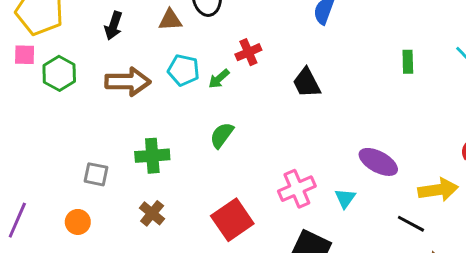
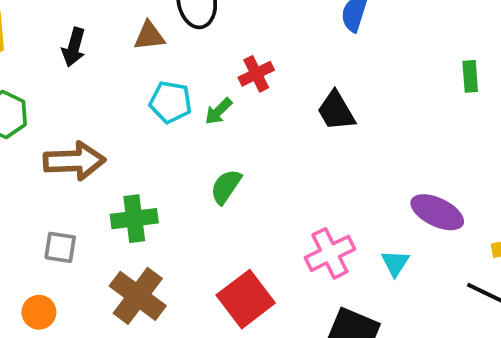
brown arrow: (128, 82) -> (74, 161), moved
brown cross: (152, 213) -> (138, 296), size x1.6

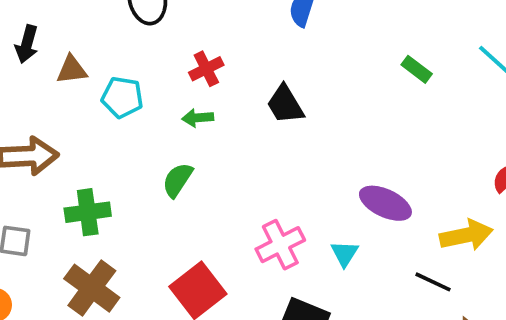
brown triangle: (149, 36) -> (72, 70), moved
green rectangle: (470, 76) -> (417, 69), turned -48
green arrow: (218, 111) -> (198, 118), moved, turned 40

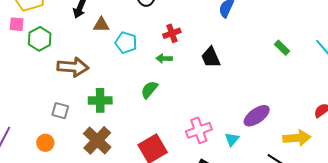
purple ellipse: (385, 203) -> (257, 116), turned -68

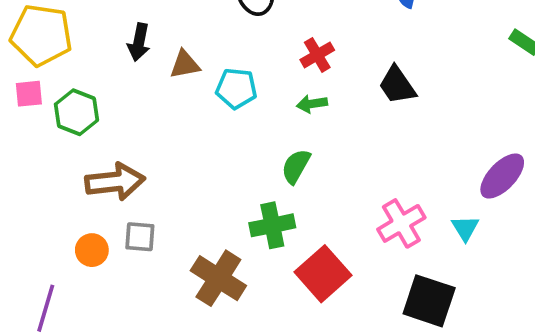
brown arrow: (73, 67) -> (115, 182), moved
green cross: (100, 100) -> (272, 225), moved
orange circle: (45, 143) -> (92, 250), moved

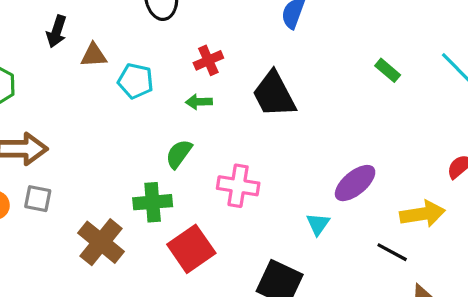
black trapezoid: (397, 85) -> (274, 94), size x1.4
pink cross: (401, 223) -> (238, 186), moved, turned 33

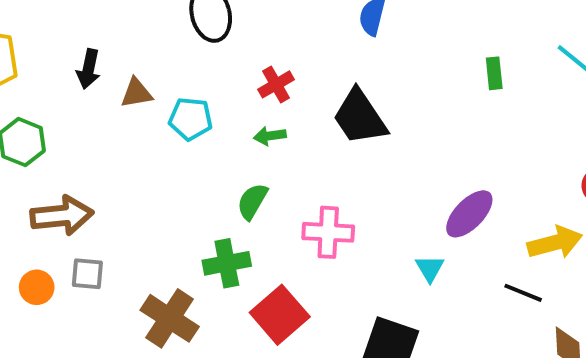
green rectangle: (388, 70) -> (494, 73), turned 50

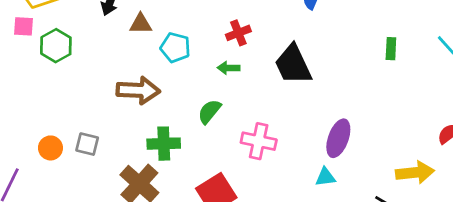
purple ellipse: (469, 214) -> (338, 138), moved, turned -33
brown arrow: (62, 216) -> (138, 90), moved
green cross: (227, 263) -> (164, 144), moved
cyan triangle: (430, 268) -> (325, 177), turned 45

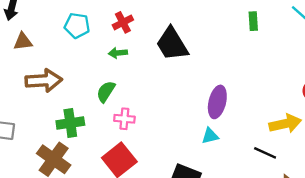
brown triangle: (141, 24) -> (23, 42), moved
cyan pentagon: (175, 48) -> (77, 26), moved
pink cross: (259, 141) -> (124, 119), moved, size x0.7

